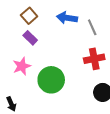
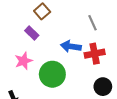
brown square: (29, 16) -> (42, 11), moved
blue arrow: (67, 18) -> (71, 46), moved

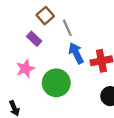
gray line: (93, 23) -> (67, 28), moved
blue arrow: (71, 46) -> (76, 53), turned 54

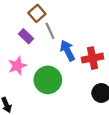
gray line: (67, 28) -> (50, 31), moved

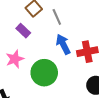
gray line: (50, 31) -> (57, 17), moved

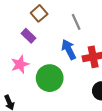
gray line: (57, 17) -> (76, 22), moved

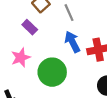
gray line: (76, 22) -> (69, 13), moved

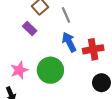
pink star: (21, 58) -> (19, 70), moved

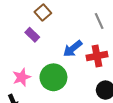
gray line: (66, 15) -> (99, 21), moved
blue arrow: (69, 42) -> (73, 49), turned -102

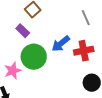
green circle: (53, 77) -> (34, 57), moved

